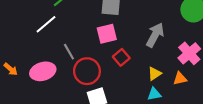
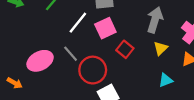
white line: (46, 24) -> (78, 23), moved
pink ellipse: (43, 71) -> (40, 61), moved
yellow triangle: (155, 74) -> (161, 48), moved

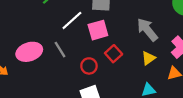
gray arrow: (155, 20) -> (147, 30), turned -65
red circle: (93, 70) -> (89, 66), moved, size x0.6

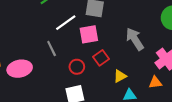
pink ellipse: (29, 52) -> (20, 69), moved
yellow triangle: (148, 58) -> (120, 76), moved

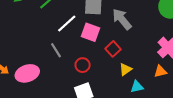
pink square: (89, 34) -> (90, 32), turned 36
gray arrow: (135, 39) -> (122, 19), moved
red square: (101, 58) -> (113, 49), moved

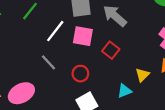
yellow triangle: (125, 69) -> (142, 75), moved
cyan triangle: (137, 87) -> (124, 91), moved

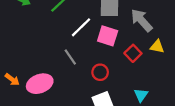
yellow triangle: (142, 75) -> (157, 47), moved, turned 48
cyan triangle: (124, 91) -> (141, 95), turned -40

